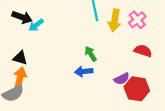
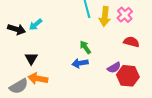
black arrow: (22, 17) -> (17, 29), moved
black triangle: (20, 58) -> (31, 58), moved, turned 48
orange arrow: (20, 78) -> (38, 79), moved, turned -90

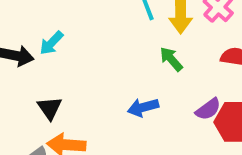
green arrow: (85, 47) -> (171, 59), moved

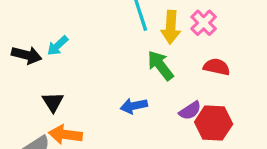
green arrow: (171, 59) -> (160, 65), size x1.4

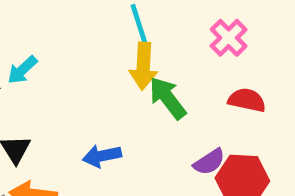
yellow arrow: (171, 27) -> (143, 66), moved
blue arrow: (134, 106) -> (102, 156), moved

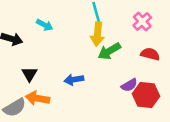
cyan arrow: (22, 70) -> (45, 25), moved, turned -112
green arrow: (168, 98) -> (109, 51), turned -85

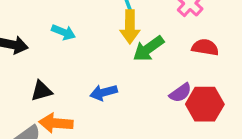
cyan arrow: (45, 25) -> (63, 32), moved
black triangle: (29, 74) -> (42, 91), turned 49

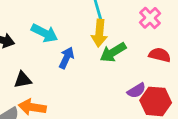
cyan arrow: (63, 32) -> (45, 33), size x1.4
blue arrow: (104, 92) -> (67, 58), moved, turned 125

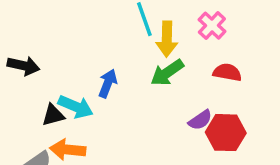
cyan arrow: (45, 33) -> (76, 107), moved
yellow arrow: (99, 33) -> (167, 39), moved

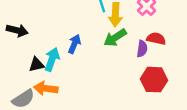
cyan arrow: (76, 107) -> (52, 59), turned -95
purple semicircle: (200, 120) -> (142, 49), moved, turned -49

